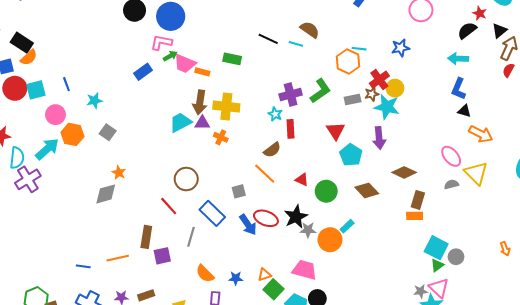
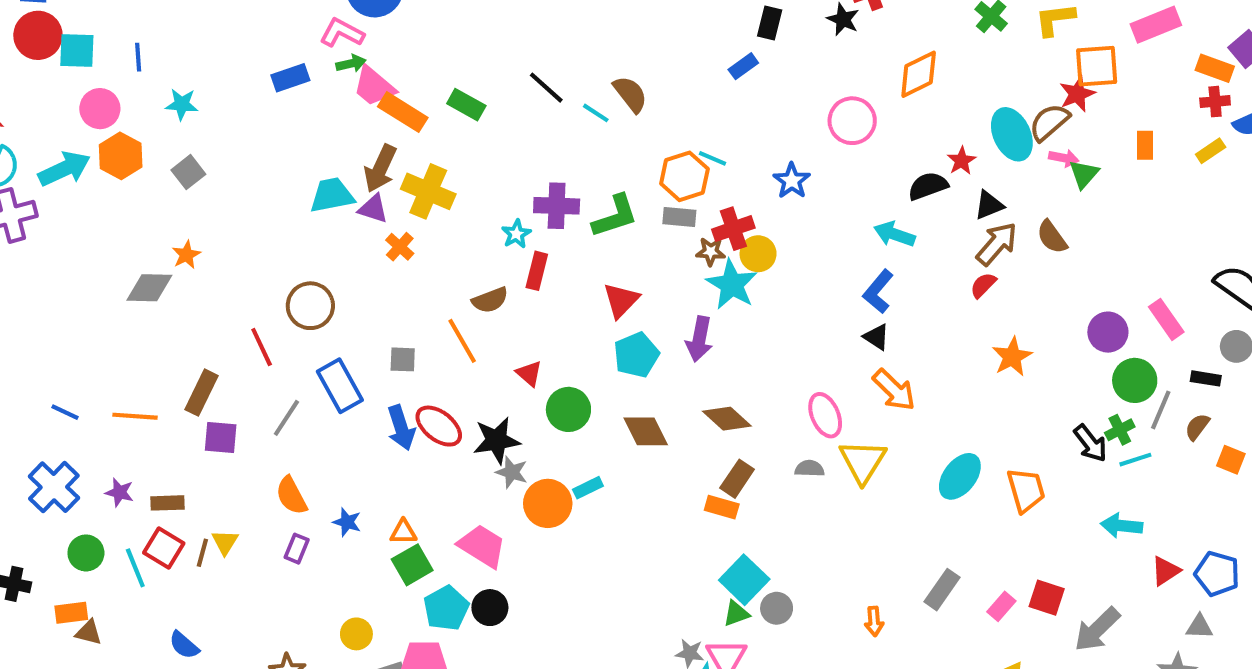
blue star: (401, 48) -> (792, 181), turned 30
orange rectangle: (202, 72) -> (403, 112), size x1.6
gray rectangle: (353, 99) -> (679, 217), moved

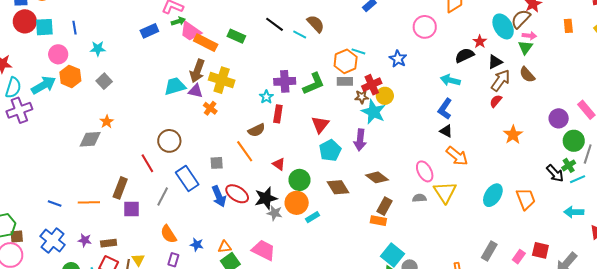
green triangle: (1084, 174) -> (525, 47), moved
orange circle: (548, 503) -> (297, 203), moved

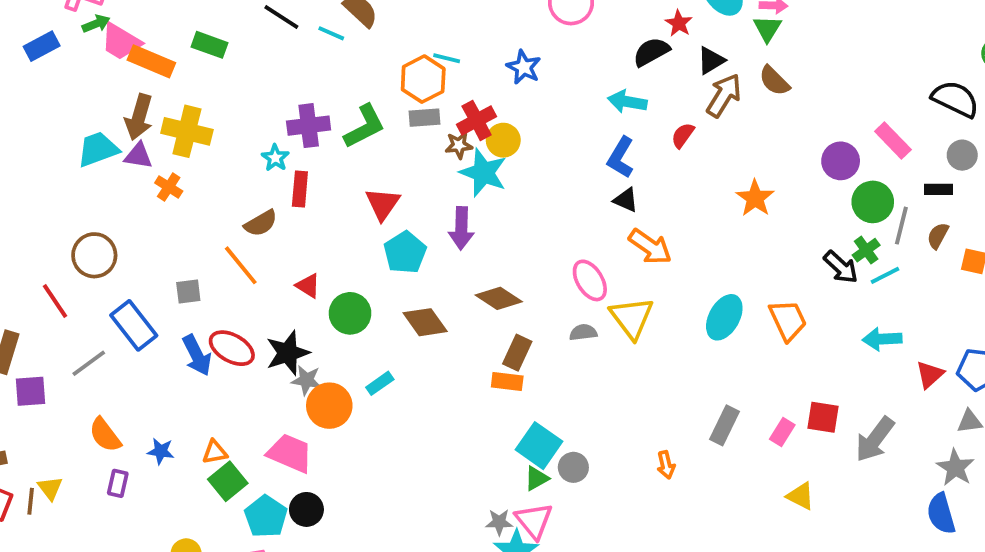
red semicircle: (496, 101) -> (683, 135), moved
gray line: (163, 197) -> (89, 363), turned 30
orange circle: (297, 203) -> (329, 406), moved

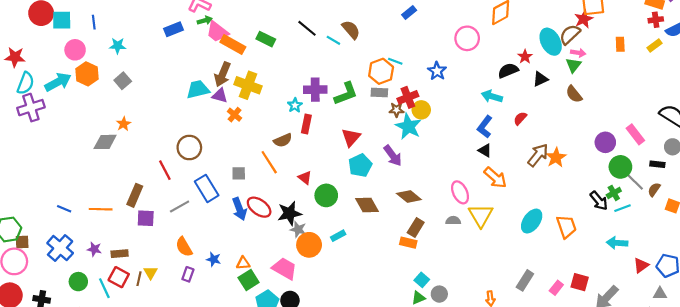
brown arrow: (724, 95) -> (538, 155), moved
gray line: (901, 226) -> (635, 182), turned -66
purple arrow: (461, 228) -> (393, 156), turned -45
cyan square: (539, 446) -> (422, 280), size x0.6

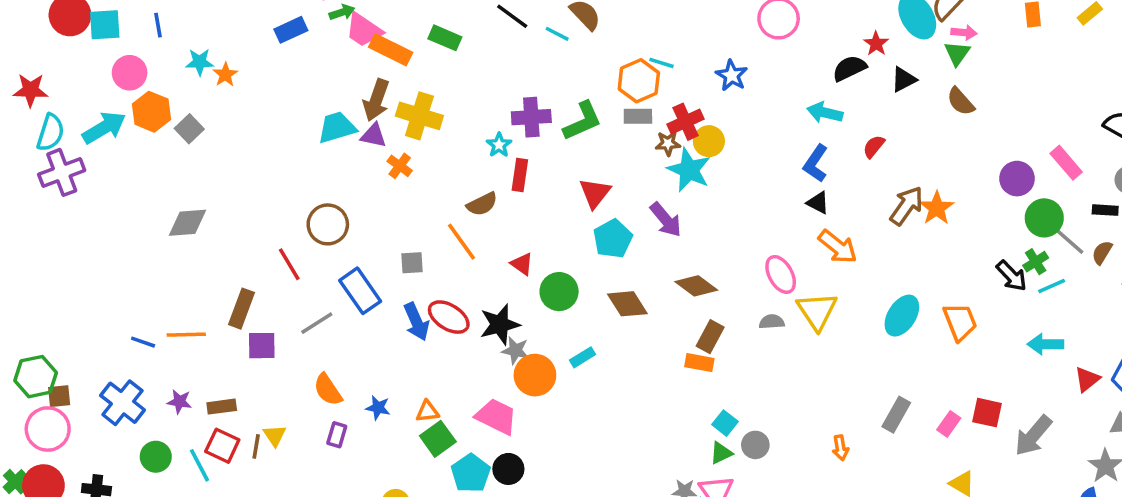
gray square: (123, 81) -> (189, 129), moved
orange star: (124, 124) -> (225, 75), moved
blue line: (64, 209) -> (143, 342), moved

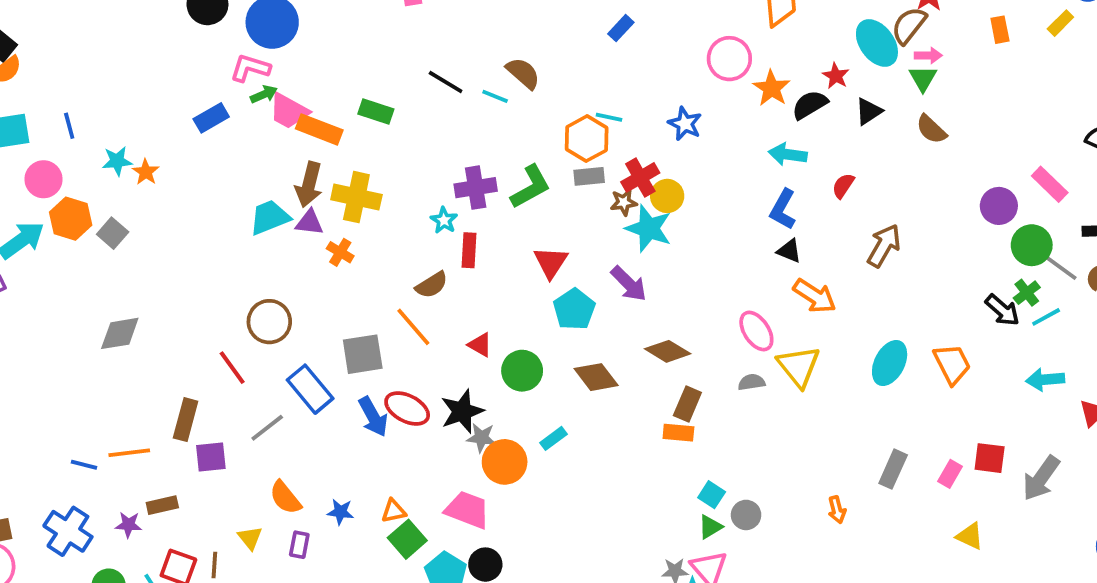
orange star: (937, 208) -> (772, 88), moved
gray square: (412, 263) -> (363, 354), size x1.6
brown rectangle: (222, 407) -> (162, 505), moved
yellow triangle: (275, 435) -> (250, 538), moved

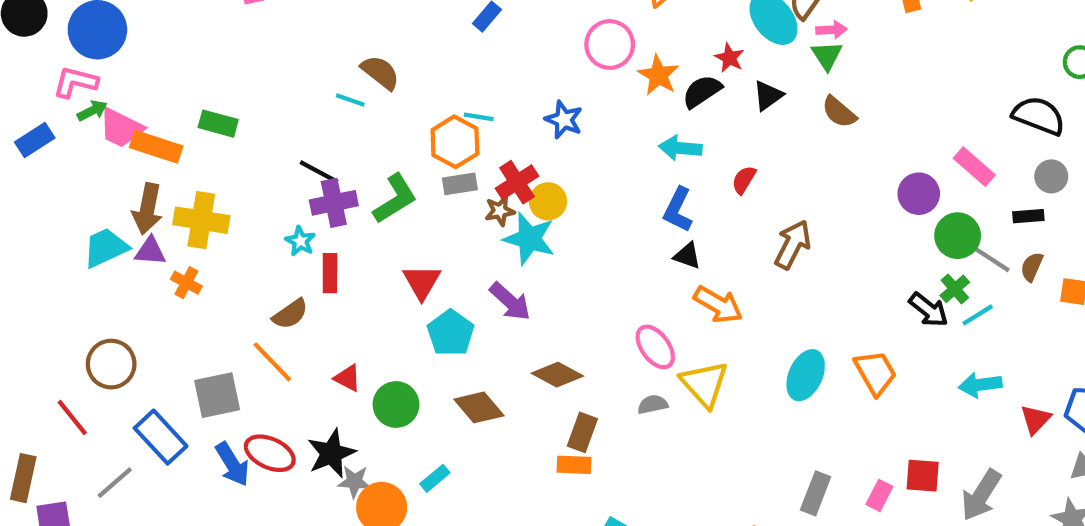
black line: (446, 82) -> (319, 172), moved

